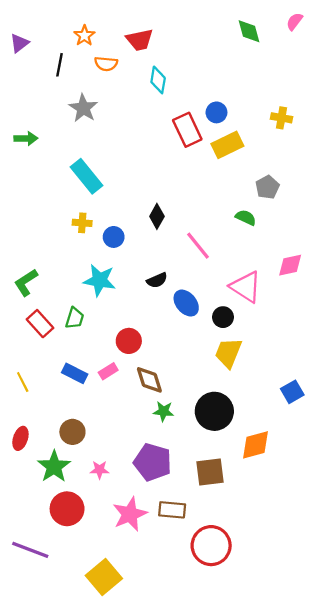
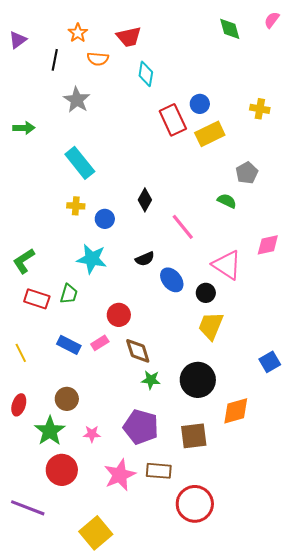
red rectangle: (40, 324) -> (37, 299), turned -30

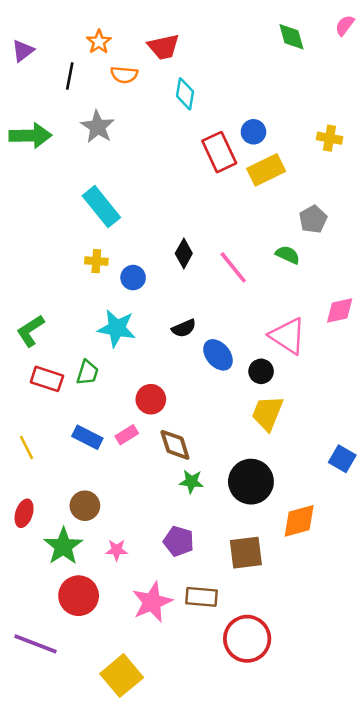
green arrow: (24, 128) -> (30, 136), moved, size x1.5
pink line: (183, 227) -> (233, 267), moved
blue square: (270, 362) -> (342, 459), turned -30
purple pentagon: (141, 427) -> (179, 541), size x0.7

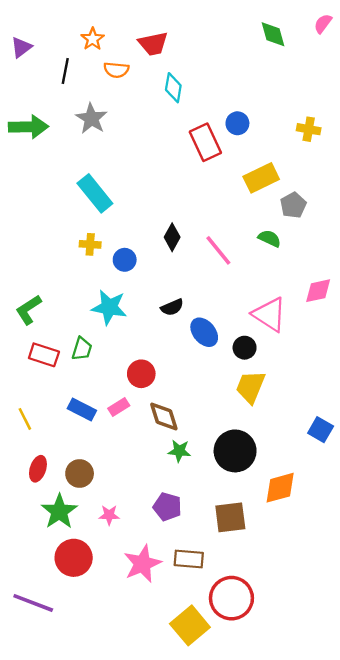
yellow rectangle: (266, 170) -> (261, 178), moved
red ellipse: (24, 513) -> (38, 469), moved
yellow square: (122, 676) -> (190, 625), moved

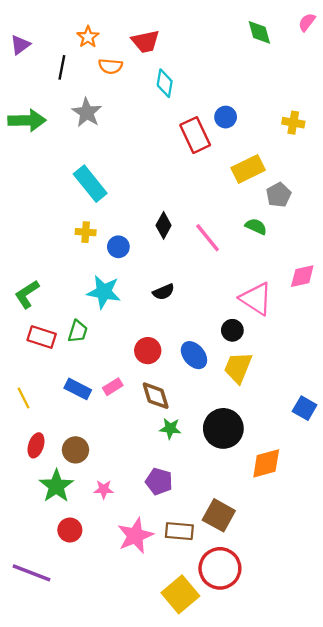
blue ellipse: (204, 332) -> (194, 355), moved
red circle: (141, 374) -> (148, 351), moved
brown square: (230, 517) -> (219, 515), moved, turned 36
red circle: (74, 558) -> (70, 530), size x0.7

